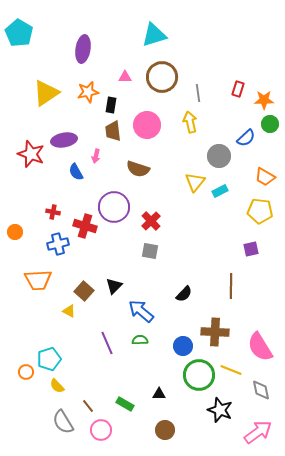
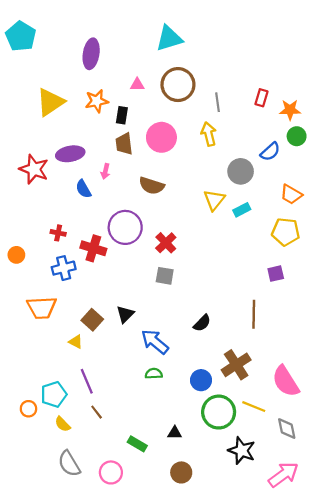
brown cross: (215, 332) -> (236, 365), turned -36
purple line: (107, 343) -> (87, 381), moved
brown line: (88, 406) -> (97, 412), moved

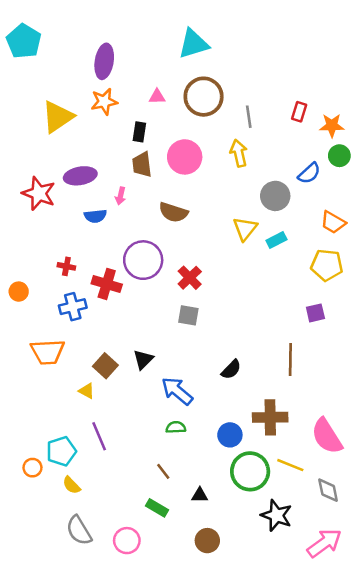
orange star: (97, 101) -> (104, 102), moved
blue semicircle: (83, 189) -> (95, 216), turned -66
brown cross: (236, 365) -> (270, 417), turned 32
brown line: (97, 412) -> (163, 471), moved

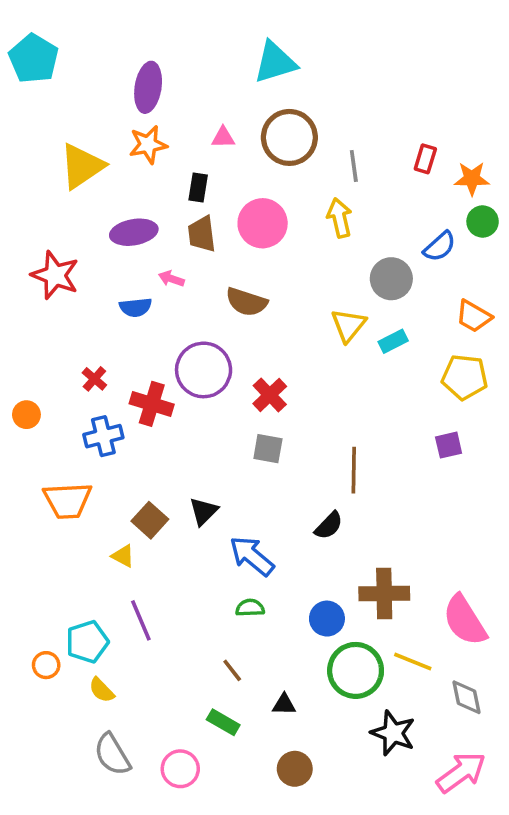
purple ellipse: (80, 176) -> (134, 232), moved
pink arrow: (121, 196) -> (171, 279), turned 96
red cross: (66, 266) -> (94, 379), turned 30
brown line: (290, 359) -> (354, 470), moved

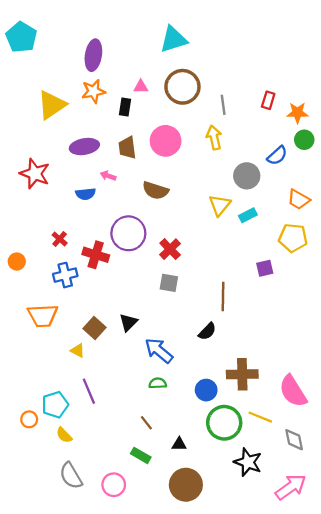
black rectangle: (198, 188) -> (125, 107), moved
purple square: (449, 445) -> (265, 268), moved
brown circle: (295, 769) -> (186, 485), size x1.5

